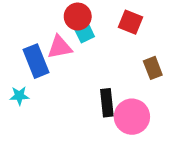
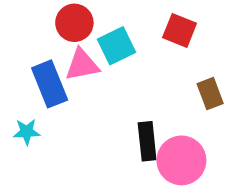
red circle: (78, 17) -> (74, 23), moved
cyan square: (85, 33) -> (116, 46), size x1.4

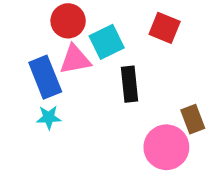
brown rectangle: (210, 94) -> (193, 119), moved
cyan star: (27, 132) -> (49, 117), moved
black rectangle: (147, 141) -> (129, 84), moved

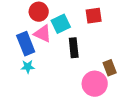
red square: (165, 28) -> (94, 16), turned -30
pink triangle: (75, 59) -> (43, 34), turned 36

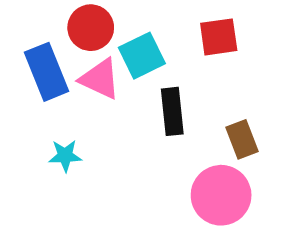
blue rectangle: (26, 44) -> (46, 72), moved
brown rectangle: (110, 68) -> (242, 139), moved

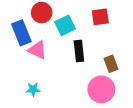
pink triangle: (100, 79) -> (37, 50), moved
cyan star: (65, 156) -> (33, 89), moved

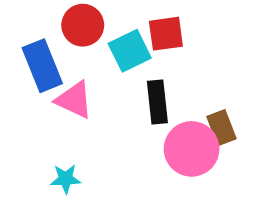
red square: (100, 17) -> (166, 34), moved
pink circle: (101, 89) -> (192, 149), moved

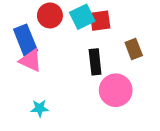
cyan square: (130, 51) -> (82, 17), moved
pink triangle: (74, 100) -> (31, 61), moved
brown rectangle: (221, 128) -> (134, 49), moved

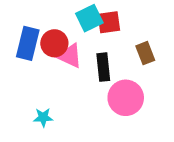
red circle: (50, 15) -> (54, 43), moved
blue rectangle: (25, 40) -> (28, 43), turned 36
pink triangle: (31, 61) -> (70, 56), moved

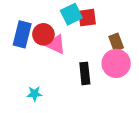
black rectangle: (103, 67) -> (85, 73), moved
pink circle: (126, 98) -> (116, 63), moved

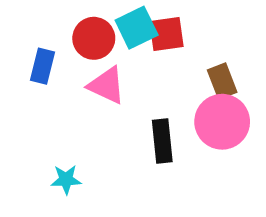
blue rectangle: (22, 34) -> (42, 66), size x0.7
red circle: (43, 34) -> (94, 38), moved

